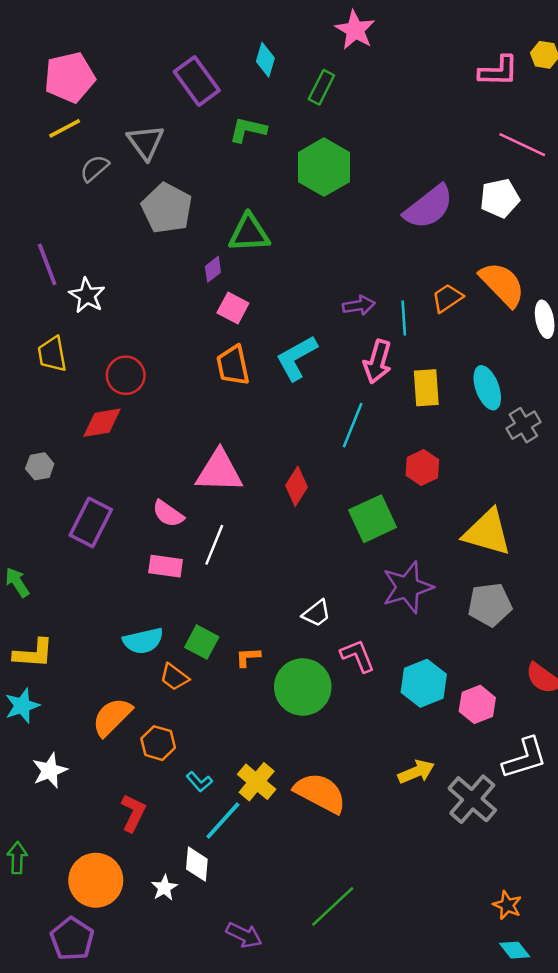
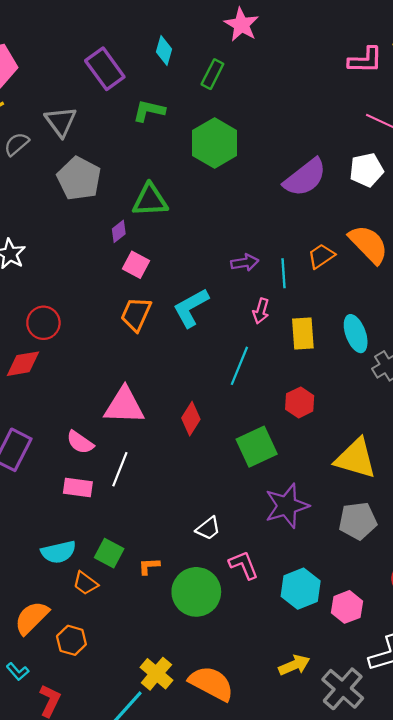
pink arrow: (378, 362) -> (261, 311), size x0.7
orange trapezoid: (233, 365) -> (136, 314), turned 36
cyan L-shape: (199, 782) -> (18, 672), moved

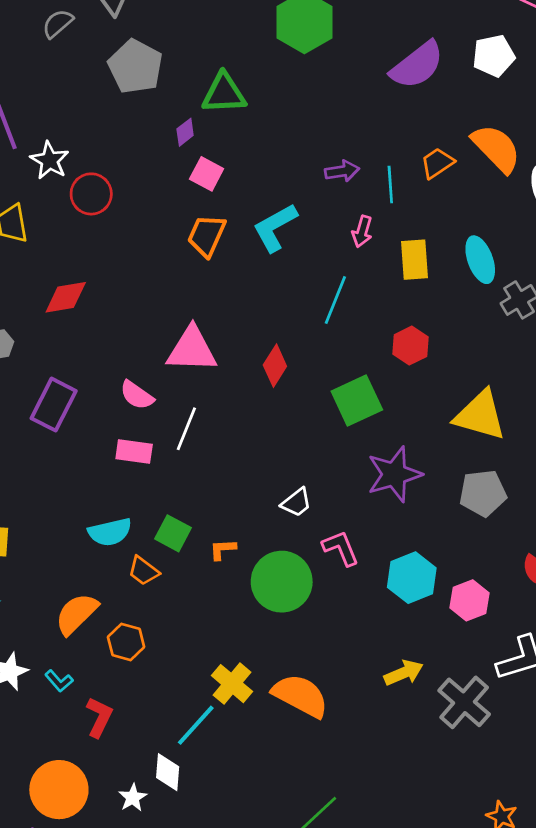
red circle: (43, 323) -> (91, 194), moved

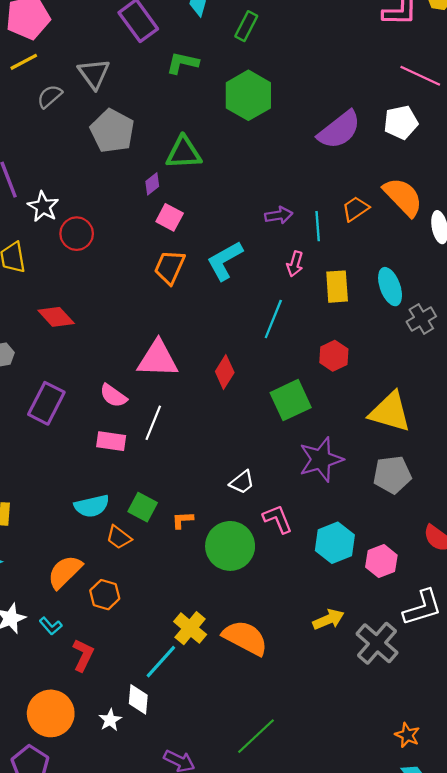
red diamond: (66, 297) -> (56, 317), turned 57

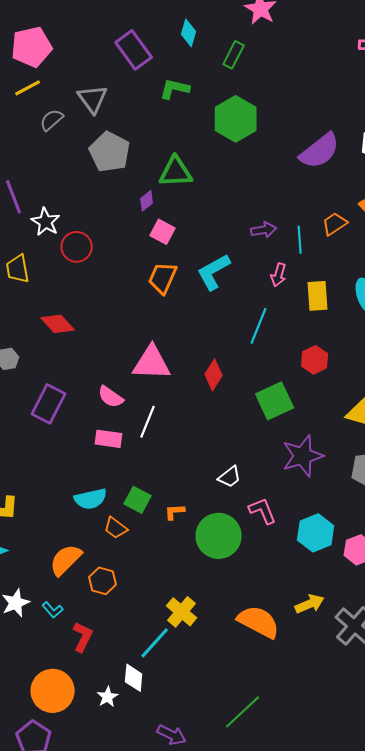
orange semicircle: (245, 638) -> (259, 622), moved

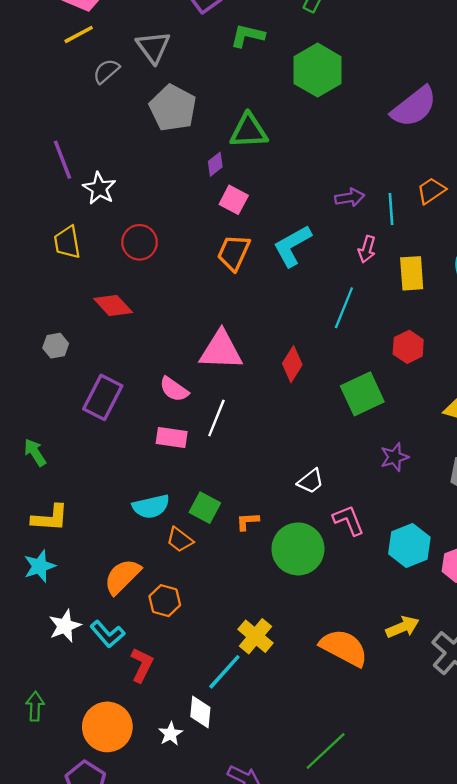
red circle: (77, 247) -> (139, 242), moved
purple star: (303, 456) -> (394, 457), size x0.6
cyan L-shape: (53, 610) -> (107, 634), size x1.4

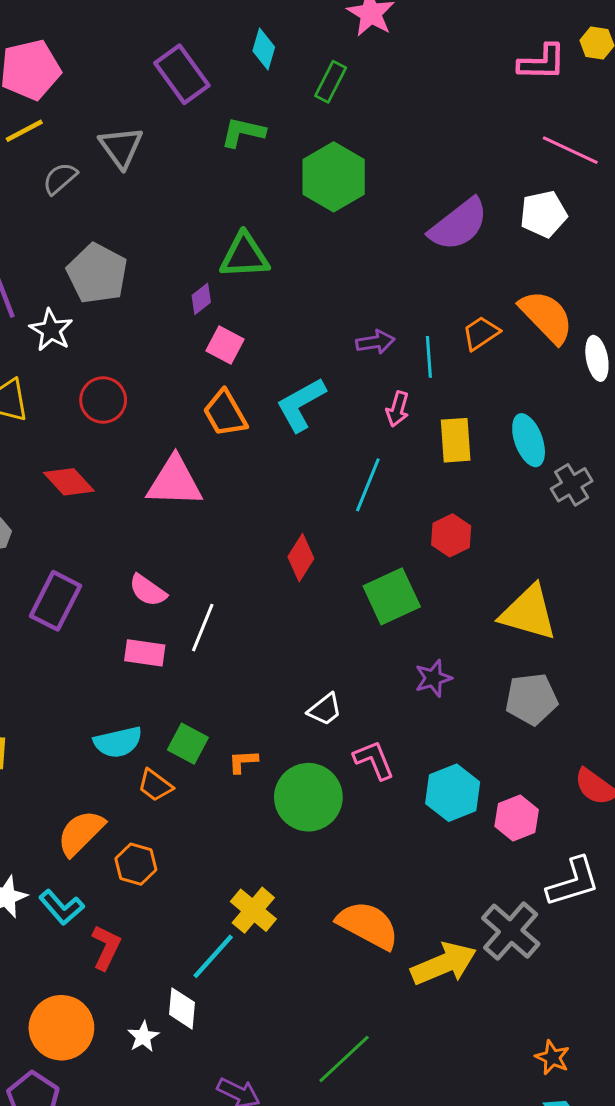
gray pentagon: (173, 108) -> (97, 274), moved
orange trapezoid: (234, 253) -> (225, 413), turned -54
pink triangle: (221, 350) -> (175, 482), moved
yellow arrow: (402, 627) -> (444, 964), moved, size x1.5

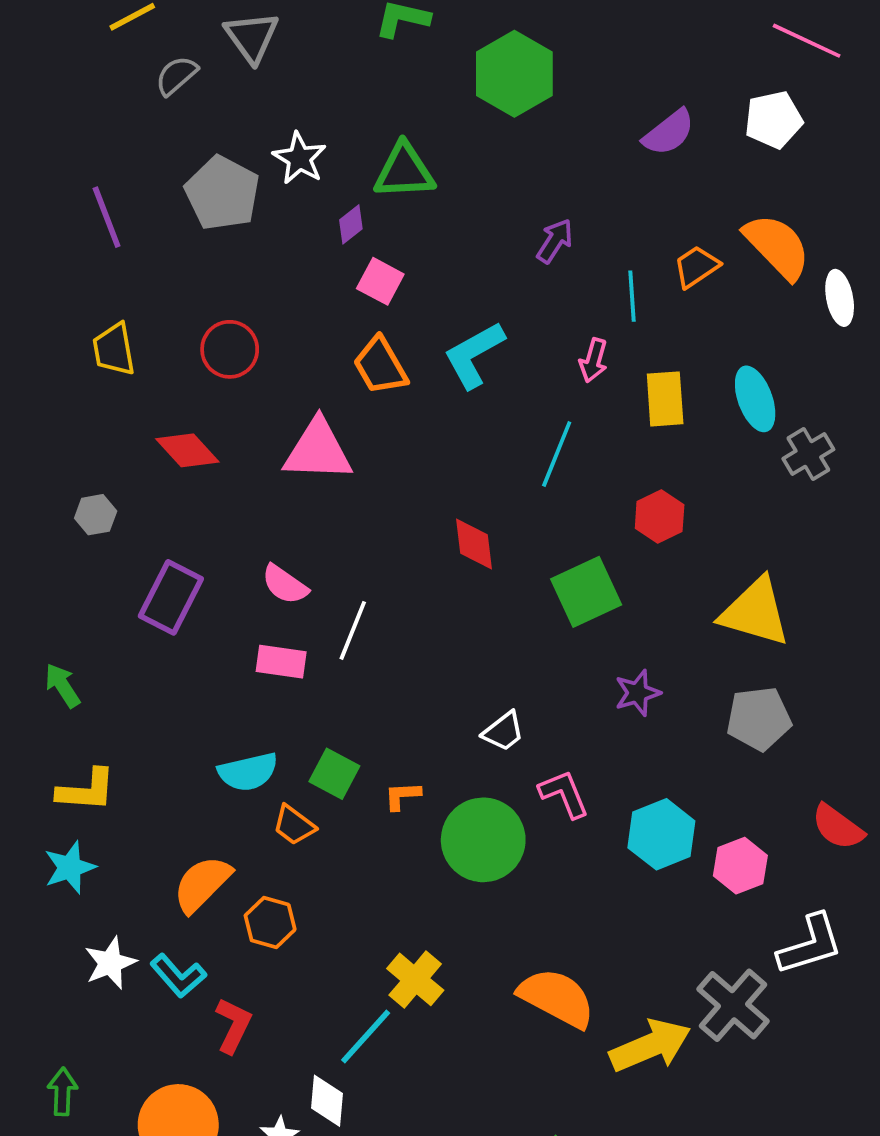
purple semicircle: (459, 224) -> (669, 133), size x0.7
white star: (51, 330) -> (299, 158), moved
purple arrow: (375, 342) -> (555, 241), moved, turned -48
red diamond: (301, 558) -> (474, 544), turned -39

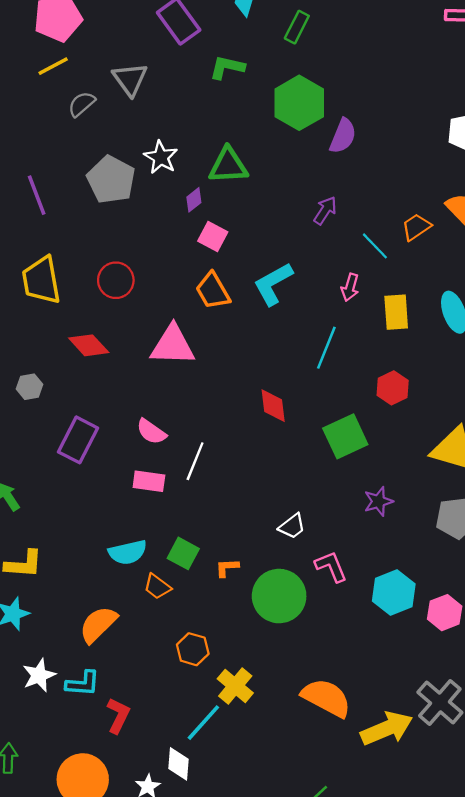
purple semicircle: (669, 133) -> (343, 136), moved, turned -30
cyan line: (632, 296) -> (375, 246), turned -40
yellow trapezoid: (114, 349) -> (41, 280), size x1.4
orange hexagon: (270, 923) -> (193, 649), moved
cyan L-shape: (178, 976) -> (83, 684), turned -45

